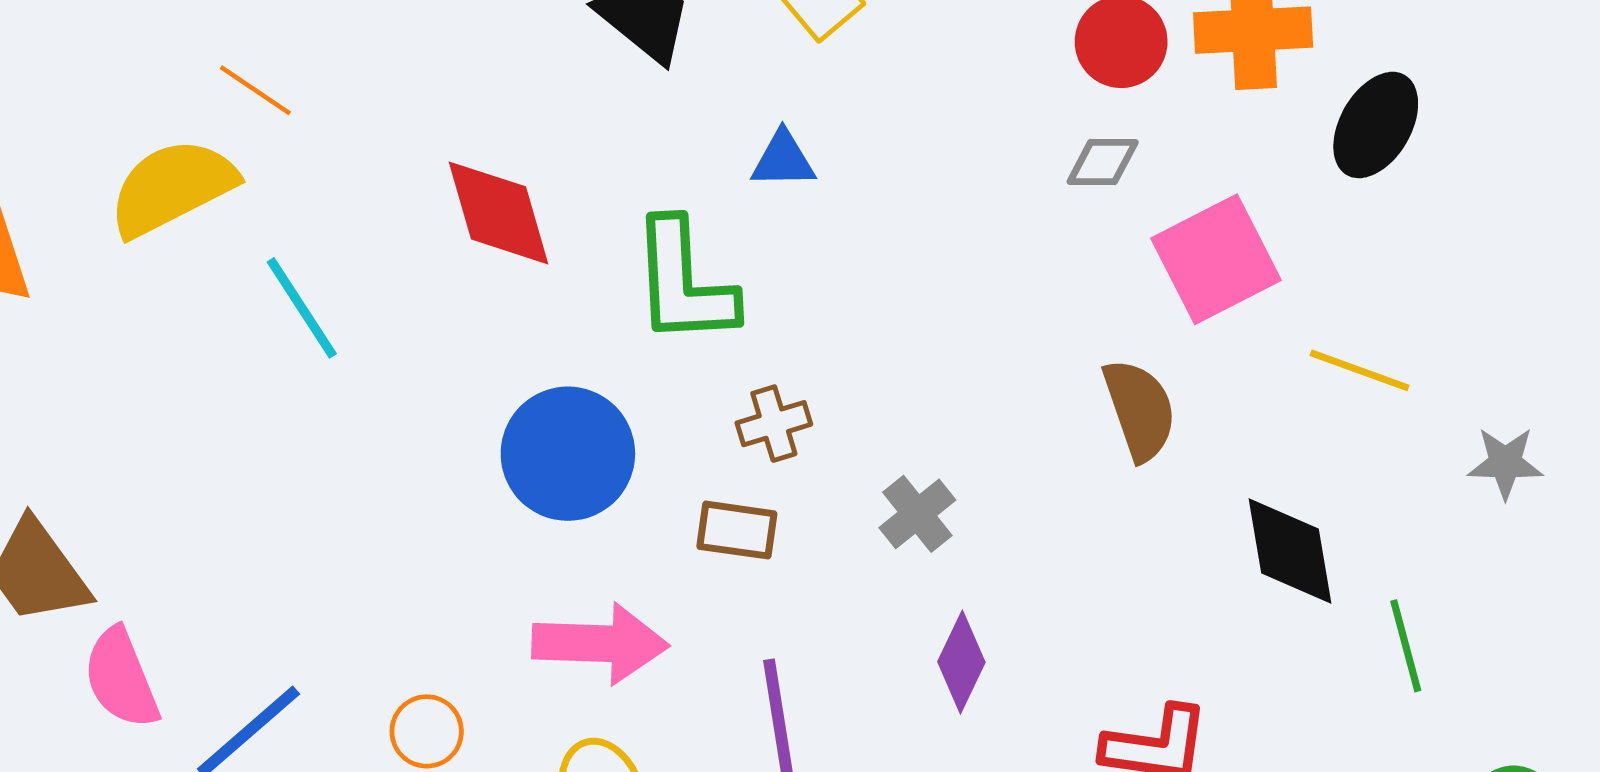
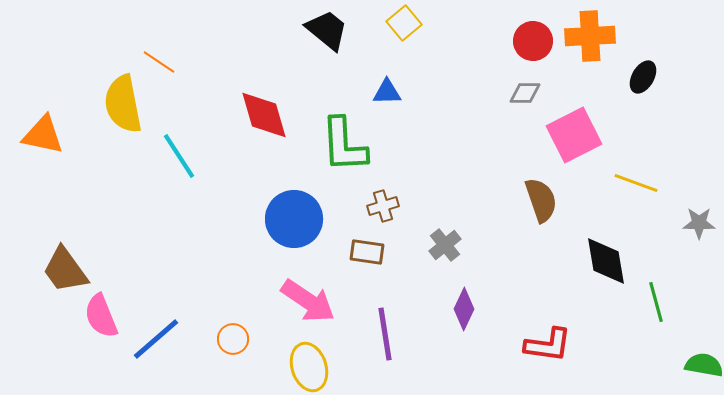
black ellipse: (1376, 125) -> (643, 77), size x0.7
yellow semicircle: (172, 187) -> (123, 104), turned -74
pink arrow: (600, 643) -> (308, 301), turned 32

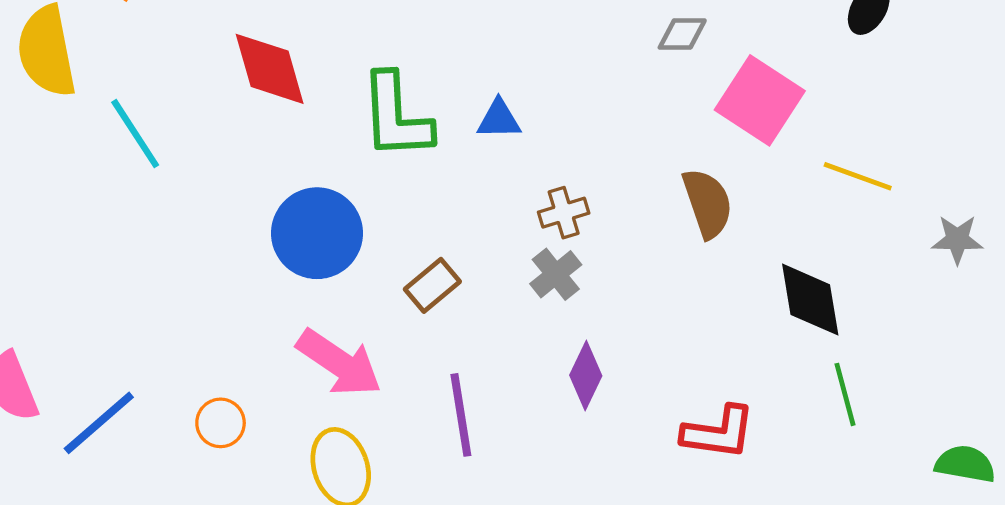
blue triangle: (387, 92) -> (499, 119), moved
pink square: (574, 135) -> (760, 100), turned -30
brown cross: (383, 206) -> (564, 213), moved
brown rectangle: (367, 252) -> (432, 285), turned -48
green line: (656, 302) -> (845, 394), moved

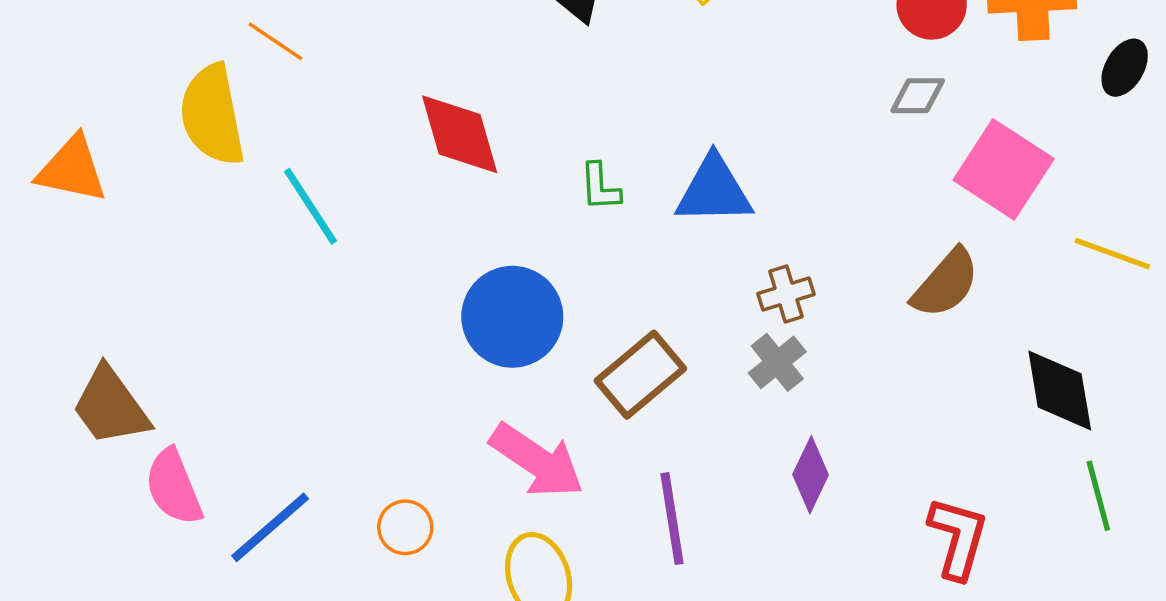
green L-shape: (396, 116) -> (600, 187), size x0.5
blue triangle: (499, 119) -> (714, 190), size x1.6
brown semicircle: (707, 203) -> (946, 283), turned 60
brown rectangle: (432, 285) -> (640, 375), size x1.4
red L-shape: (719, 432) -> (958, 538), turned -82

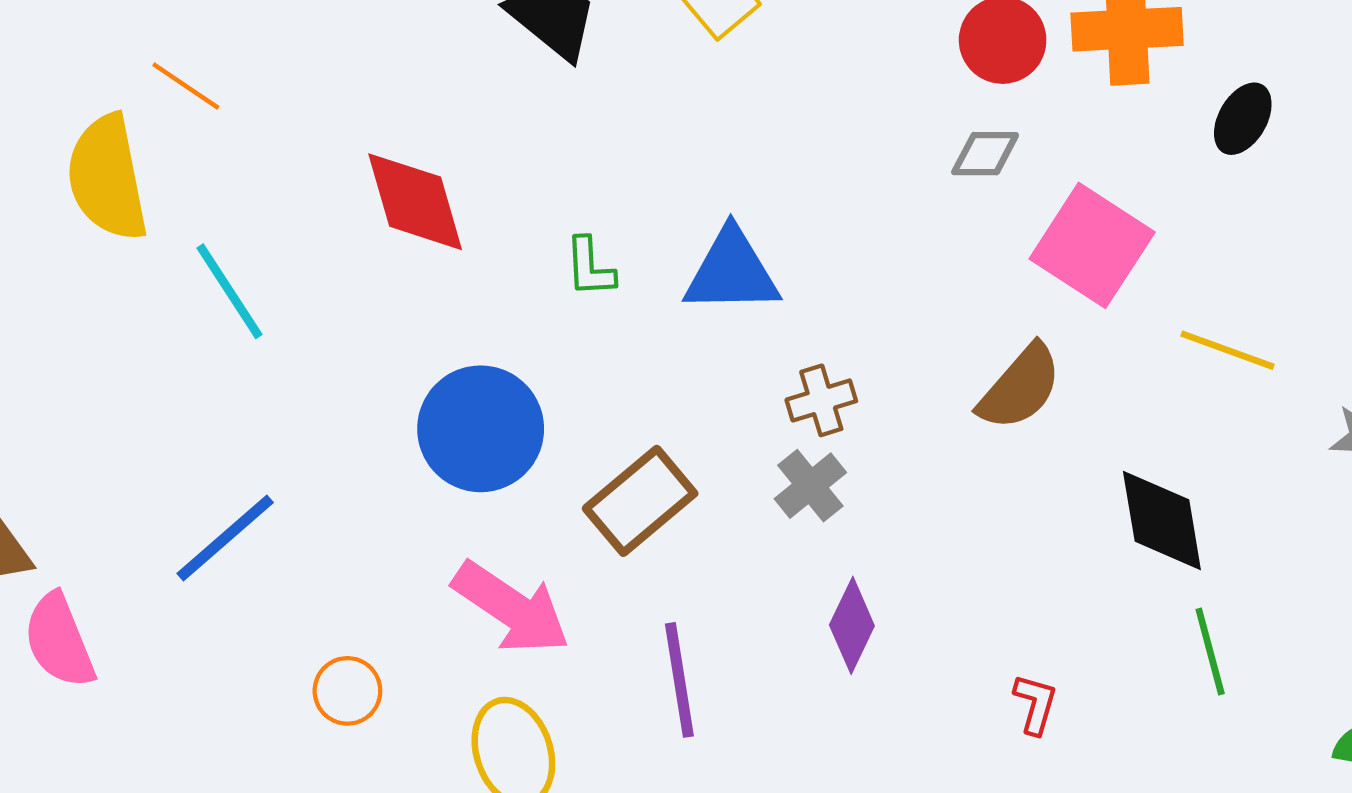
blue line: (270, 527) -> (225, 538), moved
red L-shape: (958, 538) -> (1035, 704), size x0.6

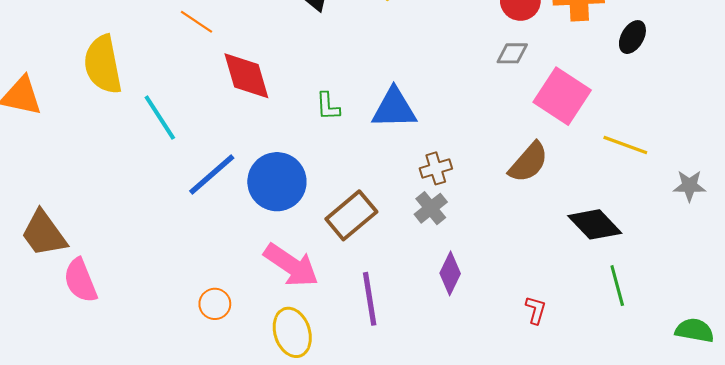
orange line: (186, 86) -> (196, 22), moved
black diamond: (1162, 521) -> (595, 224), turned -34
blue line: (225, 538) -> (212, 175), moved

